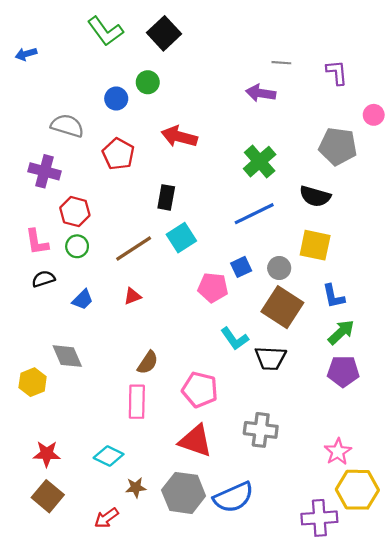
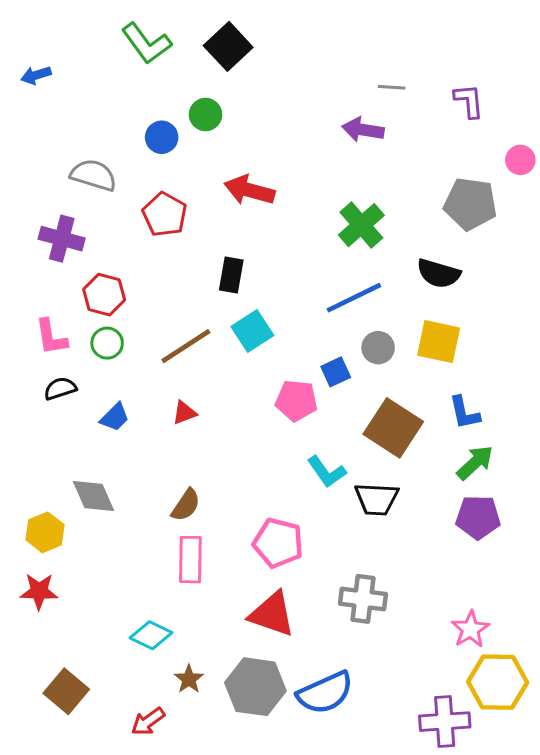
gray circle: (279, 268) -> (378, 348), moved
brown semicircle: (148, 363) -> (186, 505), moved
red star: (47, 454) -> (39, 591), moved
brown star: (136, 488) -> (189, 679), turned -30

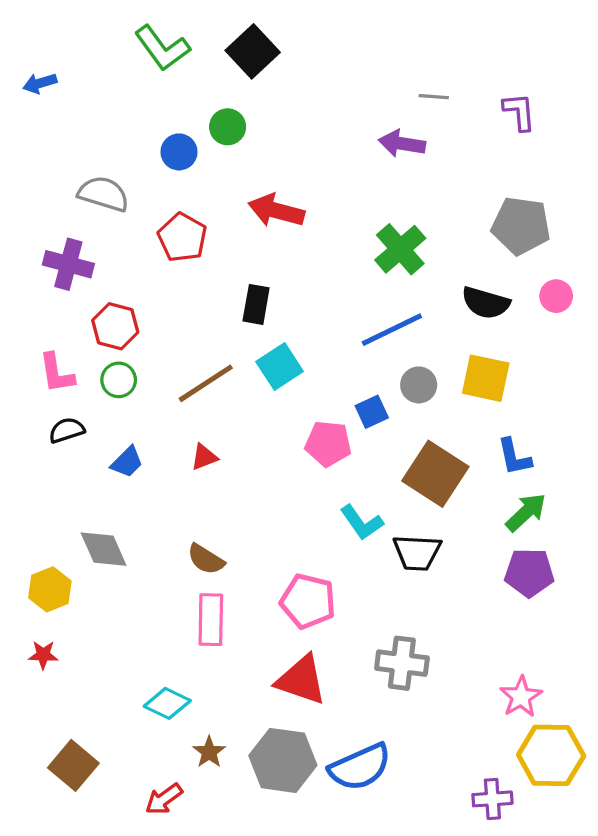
pink circle: (520, 160) -> (556, 296), moved
brown semicircle: (186, 505) -> (206, 559), turned 88
red star: (39, 591) -> (43, 655), size x0.7
purple cross: (445, 722) -> (492, 799), size x0.7

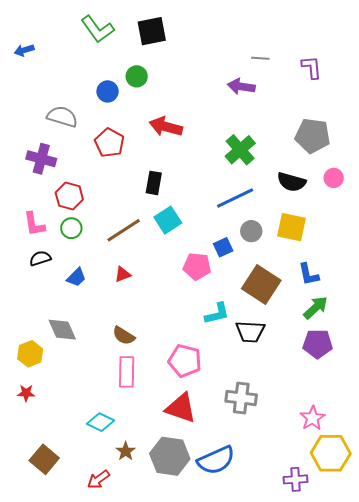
black square: (253, 51) -> (152, 31), turned 32
cyan L-shape: (362, 522) -> (217, 314), turned -68

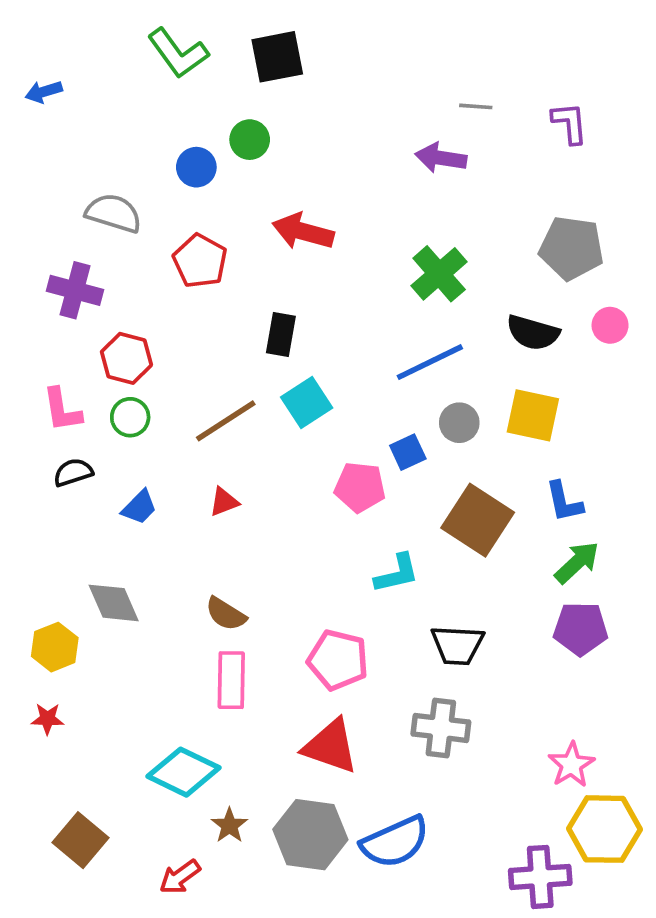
black trapezoid: (250, 332) -> (457, 645), moved
cyan diamond: (100, 422) -> (183, 772), size x1.4
purple cross: (295, 479) -> (540, 877), size x1.4

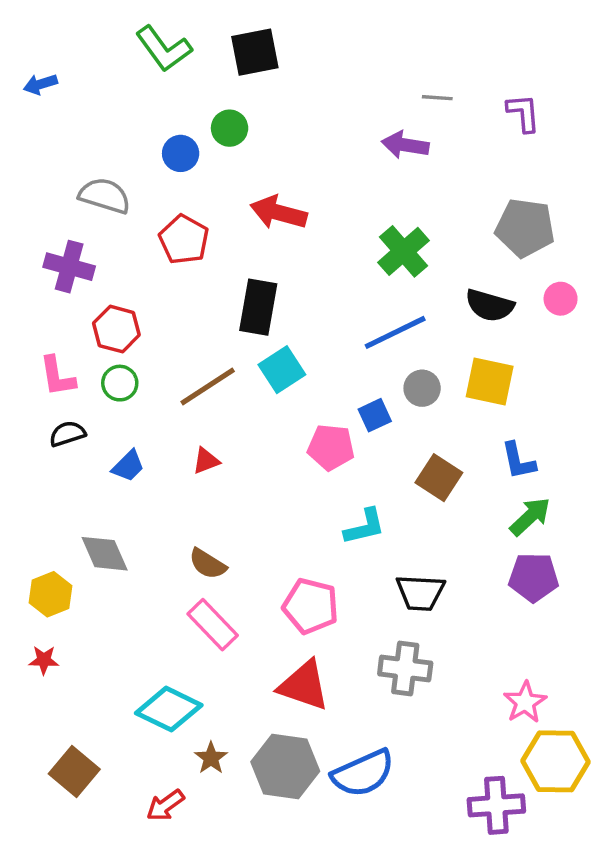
black rectangle: (281, 334) -> (258, 307), size x1.4
brown square: (478, 520) -> (439, 478), size x0.7
pink rectangle: (231, 680) -> (213, 625), turned -45

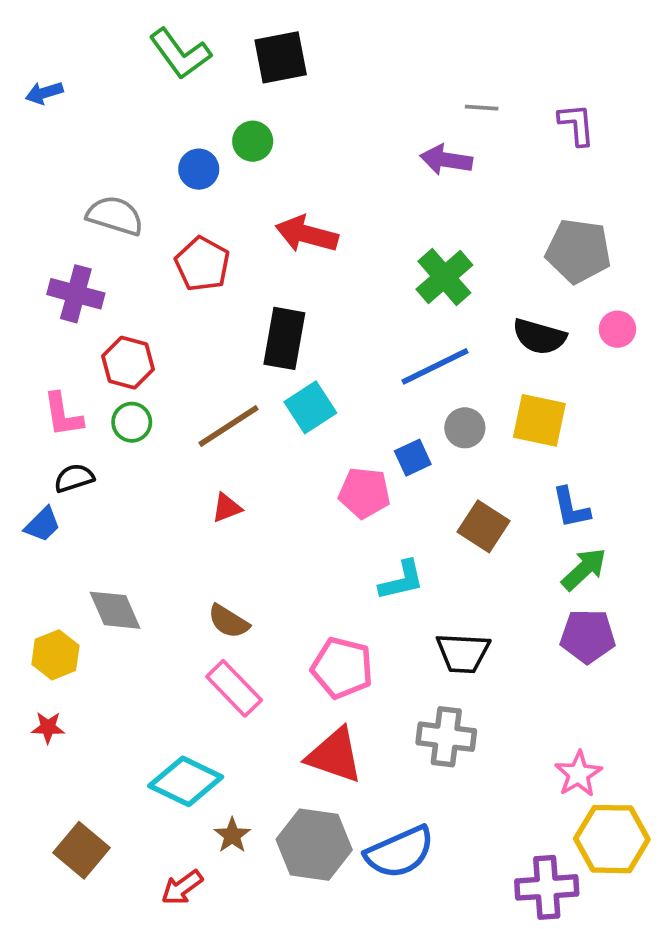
blue trapezoid: (128, 466) -> (42, 525), moved

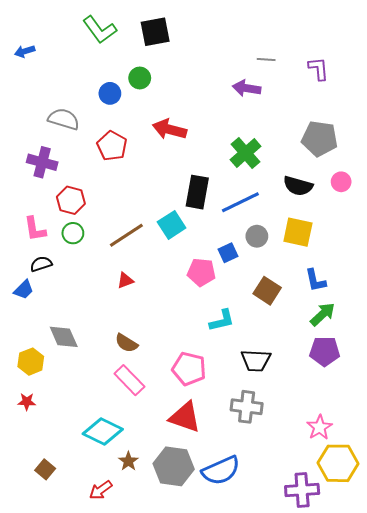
black rectangle: (284, 338) -> (197, 192), moved
brown square: (81, 850) -> (45, 469), size x0.7

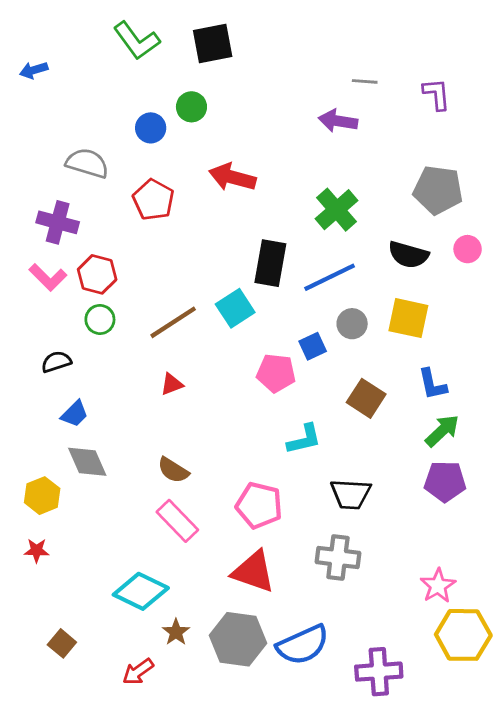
pink L-shape: (35, 229) -> (48, 277), moved, turned -36
blue trapezoid: (24, 290) -> (75, 414), moved
purple cross: (302, 490) -> (379, 672), moved

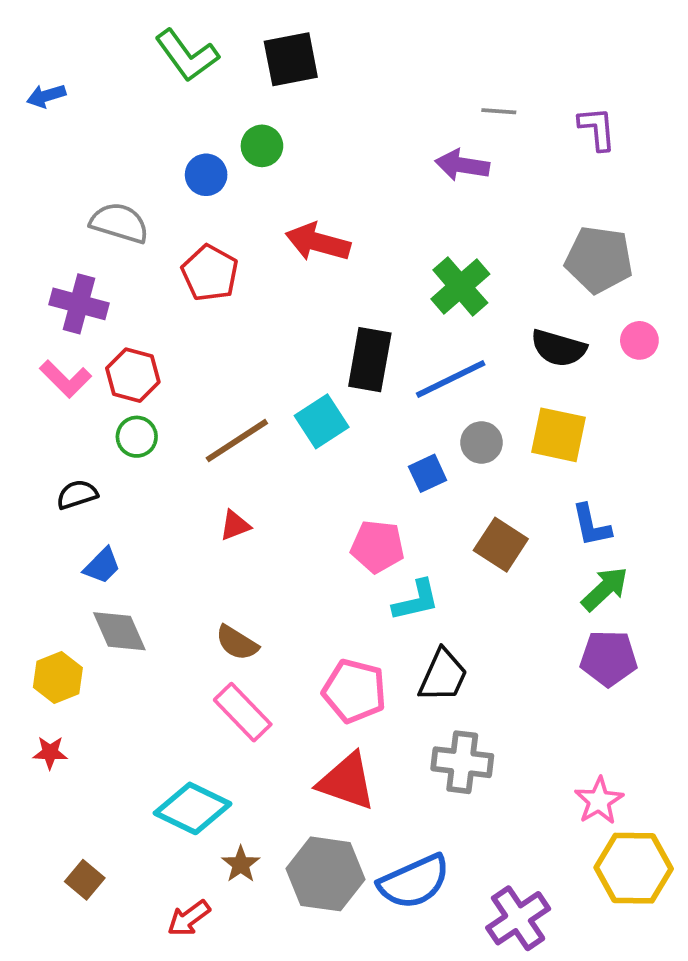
pink pentagon: (276, 373) -> (377, 547), moved
black trapezoid: (351, 494) -> (443, 676), moved, turned -69
purple cross: (379, 672) -> (518, 918), turned -30

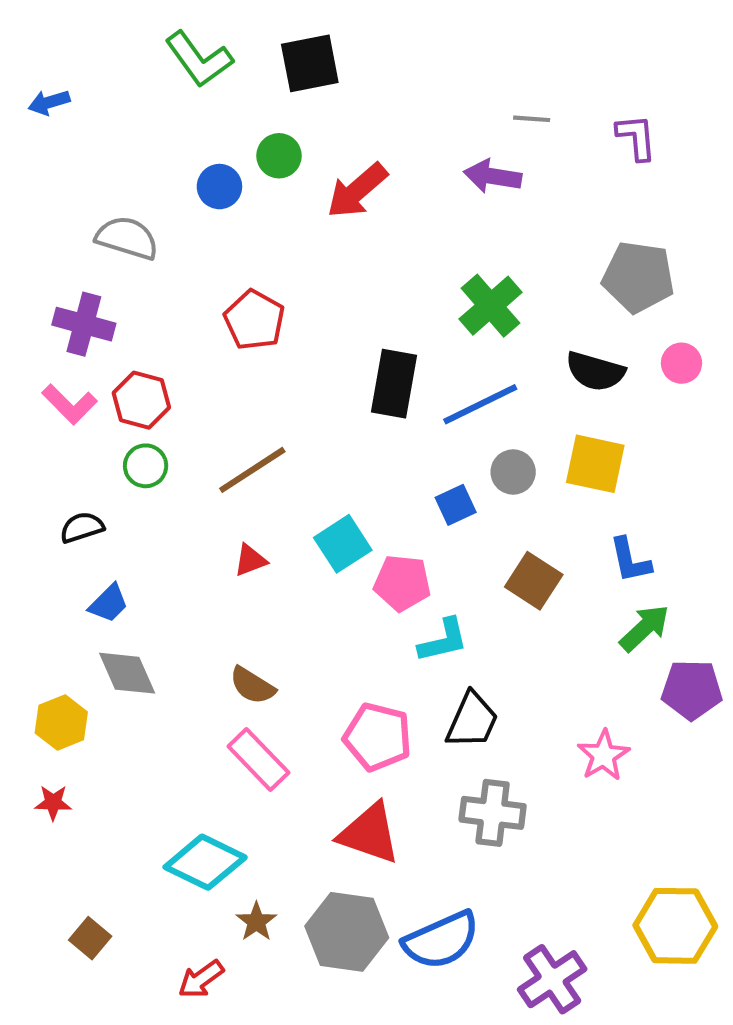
red arrow: (318, 242) -> (357, 191), moved, turned -56
red pentagon: (210, 273) -> (254, 320), moved
cyan square: (322, 421) -> (343, 544), moved
purple pentagon: (609, 658) -> (692, 690), moved
pink star: (599, 801) -> (603, 755), moved

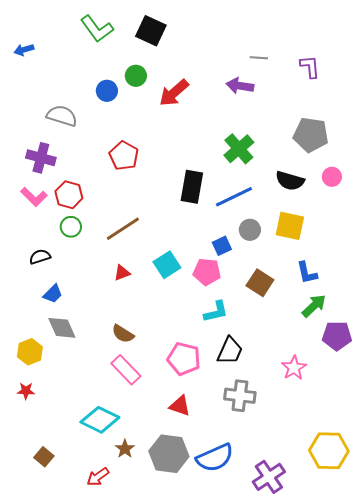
black square: (310, 63) -> (151, 31), turned 36
pink pentagon: (402, 583) -> (207, 272), moved
red triangle: (369, 833) -> (180, 406), size x0.7

